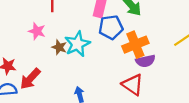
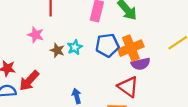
blue pentagon: (111, 27) -> (107, 45), moved
cyan star: (77, 44) -> (75, 47), size x0.6

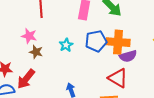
orange cross: (131, 48) -> (118, 42), turned 30
brown star: (57, 50) -> (36, 52), moved

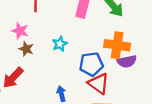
blue pentagon: (96, 41) -> (91, 64), moved
red triangle: (118, 78) -> (99, 83), moved

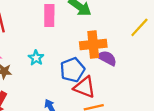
purple semicircle: (127, 61) -> (107, 58), turned -126

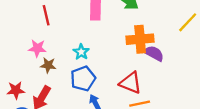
blue pentagon: (72, 70) -> (83, 79), moved

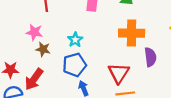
purple semicircle: (154, 53) -> (150, 57), moved, turned 48
red triangle: (130, 83) -> (119, 73), turned 35

